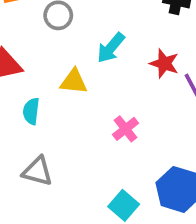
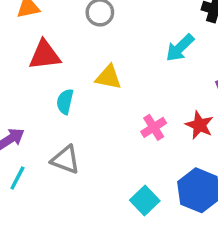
cyan arrow: (111, 48) -> (180, 48), moved
red star: (164, 64) -> (199, 125), moved

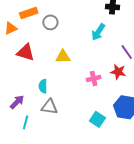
red triangle: (45, 55) -> (26, 52), turned 36
cyan semicircle: (65, 102) -> (43, 86), moved
pink cross: (154, 127) -> (94, 79), turned 32

